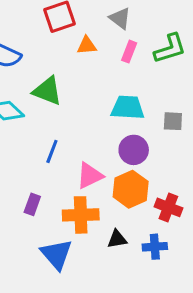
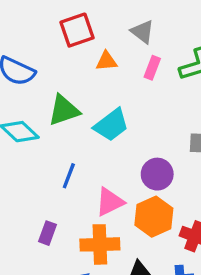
green triangle: (47, 91) -> (64, 110), turned -40
cyan trapezoid: (128, 108) -> (111, 125), moved, turned 140

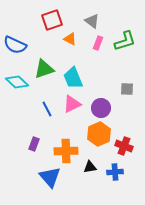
orange triangle: (106, 61) -> (70, 39), turned 32
cyan trapezoid: (111, 125) -> (73, 78), turned 105
blue line: (69, 176) -> (47, 109), turned -49
pink triangle: (110, 202) -> (72, 104), moved

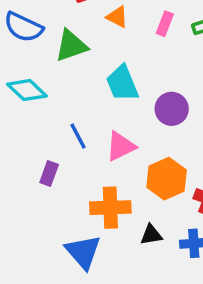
green triangle: (44, 69) -> (71, 46), moved
pink triangle: (72, 104) -> (121, 146), moved
purple circle: (101, 108) -> (172, 109), moved
purple rectangle: (34, 144) -> (49, 174), moved

